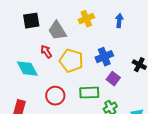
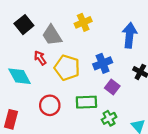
black square: (31, 21) -> (24, 25), turned -30
blue arrow: (119, 21) -> (130, 35), moved, size x1.6

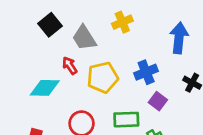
yellow pentagon: (67, 68) -> (103, 77), turned -30
cyan diamond: (20, 76) -> (45, 88), turned -60

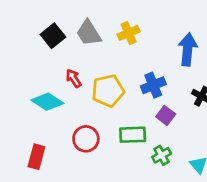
gray trapezoid: (84, 38) -> (89, 33), moved
cyan diamond: (45, 88) -> (47, 102), turned 32

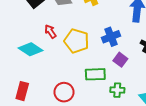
yellow pentagon: (108, 91) -> (77, 41), turned 30
red circle: (86, 139) -> (64, 92), moved
green cross: (162, 155) -> (117, 90), turned 32

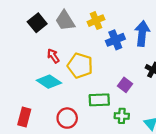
blue cross: (111, 37) -> (115, 40), moved
cyan diamond: (31, 49) -> (49, 82), moved

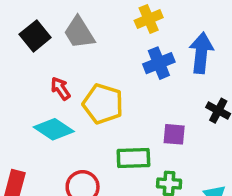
yellow cross: (96, 21) -> (149, 19), moved
purple square: (125, 85) -> (174, 134), turned -32

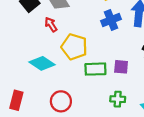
red arrow: (60, 89) -> (51, 25), moved
green rectangle: (133, 158) -> (95, 69), moved

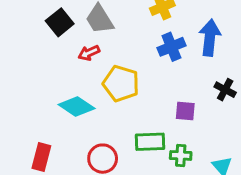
red arrow: (51, 25) -> (89, 53), turned -80
green rectangle: (95, 69) -> (150, 142), moved

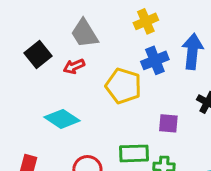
black square: (60, 22) -> (38, 54), moved
yellow pentagon: (121, 84) -> (123, 86), moved

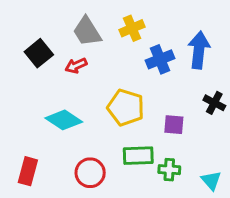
yellow cross: (146, 21) -> (132, 28), moved
yellow pentagon: (123, 86) -> (126, 108), moved

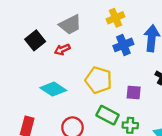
yellow cross: (132, 28) -> (115, 18), moved
gray trapezoid: (87, 31) -> (70, 25), turned -85
green rectangle: (138, 156) -> (108, 115), turned 30

